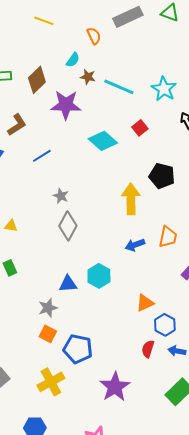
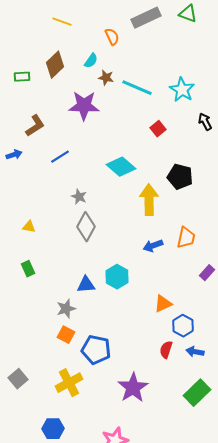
brown diamond: (37, 80) -> (55, 65), moved
cyan diamond: (103, 141) -> (121, 167), moved

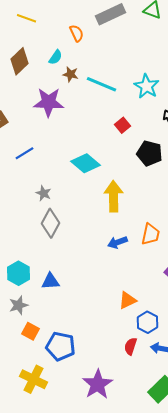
black pentagon: (180, 177) -> (150, 153), moved
cyan hexagon: (117, 277) -> (19, 273), moved
gray star: (66, 309) -> (19, 305), moved
yellow cross: (69, 383) -> (34, 379), turned -36

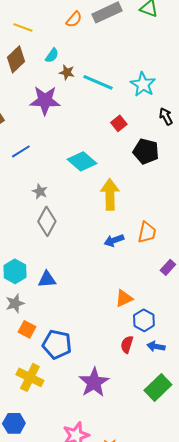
yellow line: (27, 18) -> (23, 27), moved
orange semicircle: (77, 33) -> (74, 19), moved, turned 66

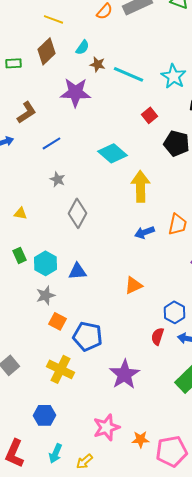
gray star: (40, 191) -> (58, 179), moved
orange triangle: (124, 298) -> (134, 285), moved

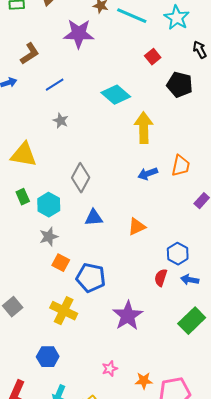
yellow triangle: (20, 213) -> (24, 155), size x2.0
gray diamond: (78, 213) -> (81, 178), moved
blue triangle: (78, 271) -> (94, 218), moved
pink star: (106, 427) -> (110, 369), size x0.6

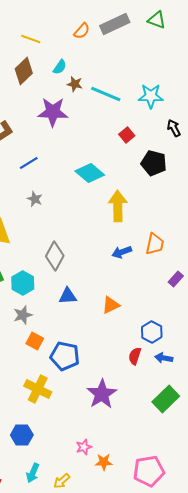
cyan star: (177, 18) -> (151, 96), turned -30
orange star: (144, 381) -> (104, 462), moved

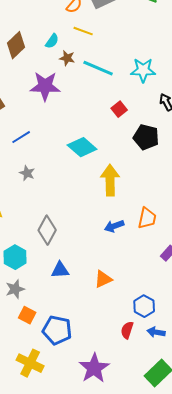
yellow line: (31, 39) -> (83, 31), moved

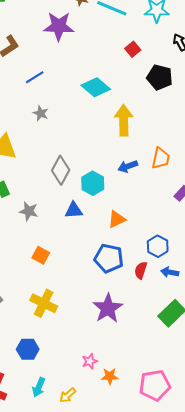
cyan hexagon: (15, 257) -> (93, 183), moved
gray star: (15, 289) -> (29, 211), moved, turned 30
blue pentagon: (57, 330) -> (109, 258), moved

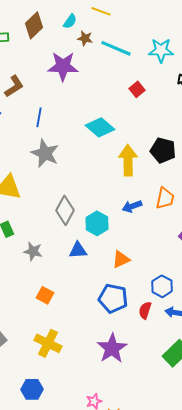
blue line: (35, 77) -> (39, 117), turned -48
black pentagon: (160, 77) -> (163, 150), moved
gray star: (41, 113) -> (45, 153), size x1.8

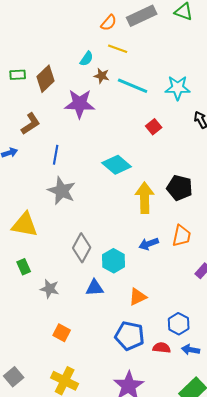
brown diamond: (34, 25) -> (46, 79), moved
red semicircle: (145, 310) -> (162, 348), turned 78

